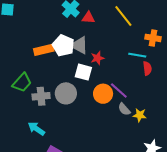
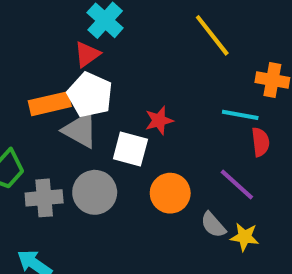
red triangle: (88, 18) -> (87, 54), moved, turned -40
gray triangle: (79, 45) -> (80, 130), moved
purple line: (119, 91) -> (237, 184), moved

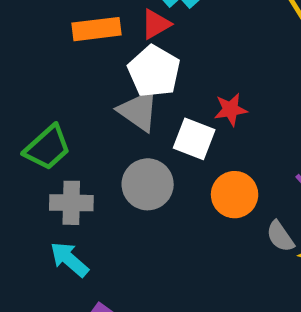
orange rectangle: (50, 104) -> (97, 29), moved
gray cross: (44, 198) -> (71, 203), moved

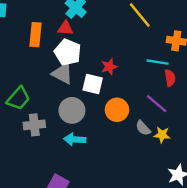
red triangle: (156, 24) -> (65, 28), turned 42
orange rectangle: (97, 29) -> (36, 35), turned -70
cyan arrow: (69, 259) -> (75, 139), moved, turned -30

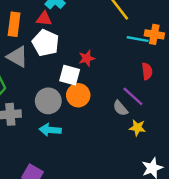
cyan line: (158, 62) -> (138, 39), moved
gray triangle: (62, 74) -> (17, 57), moved
orange circle: (117, 110) -> (78, 95), moved
gray semicircle: (143, 128) -> (120, 108), moved

